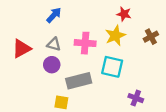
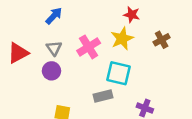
pink cross: (85, 43) -> (89, 47), turned -36
gray triangle: (54, 44) -> (54, 48), turned 40
gray rectangle: (79, 81) -> (103, 96), moved, size x0.7

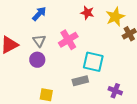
red star: (132, 15) -> (87, 13), moved
yellow star: (122, 39) -> (115, 17), moved

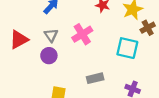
cyan square: (93, 62) -> (127, 48), moved

